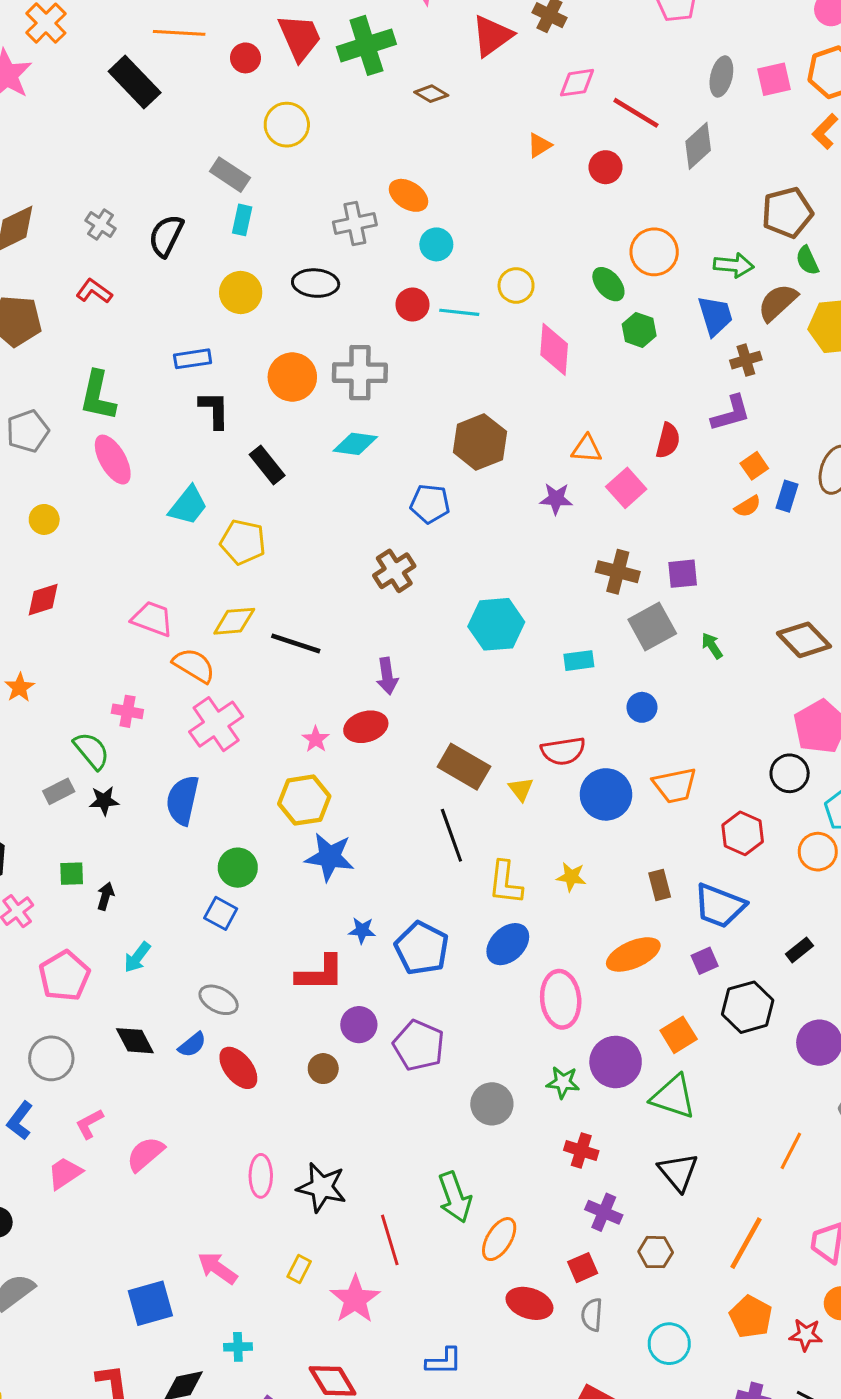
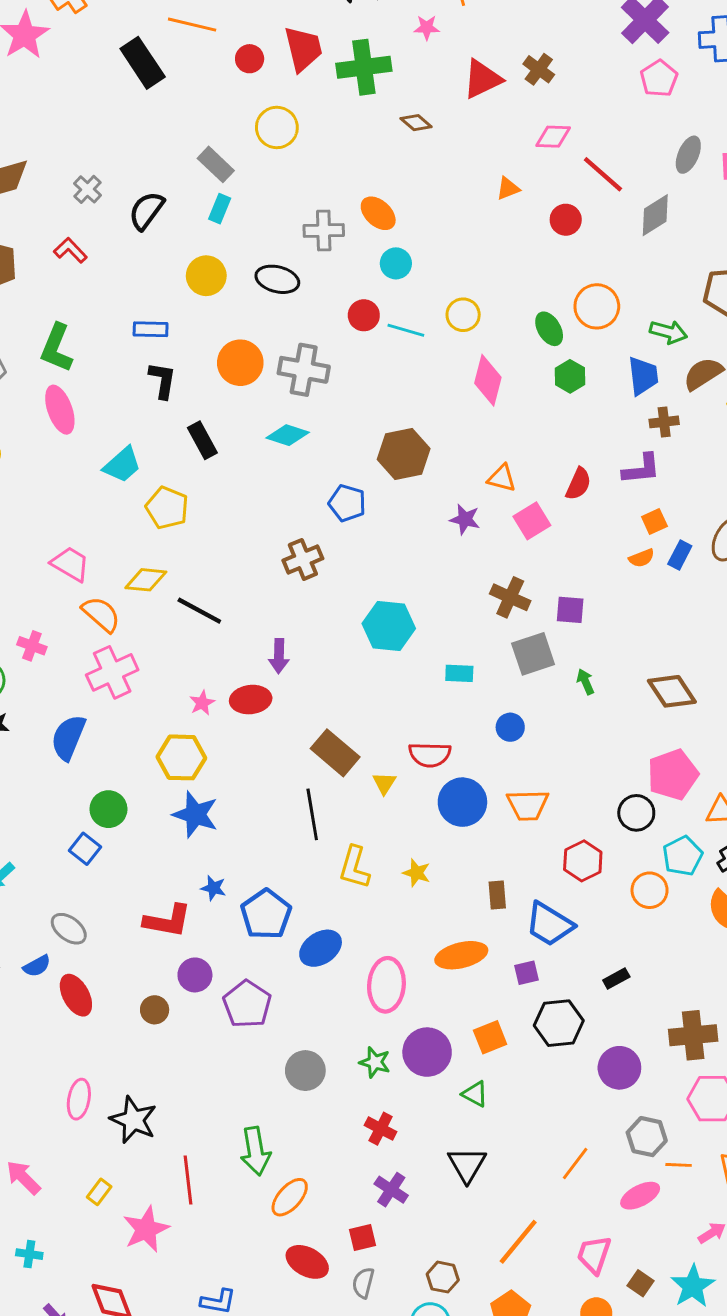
blue ellipse: (508, 944) -> (321, 948), moved
green triangle: (673, 1097) -> (475, 1094), size x0.6
brown hexagon: (656, 1252) -> (443, 1277), moved

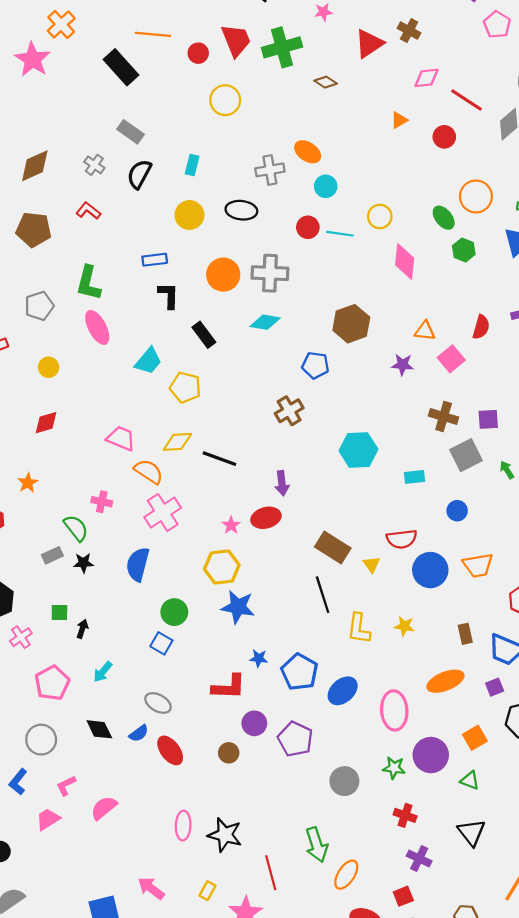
gray rectangle: (216, 164) -> (130, 132), moved

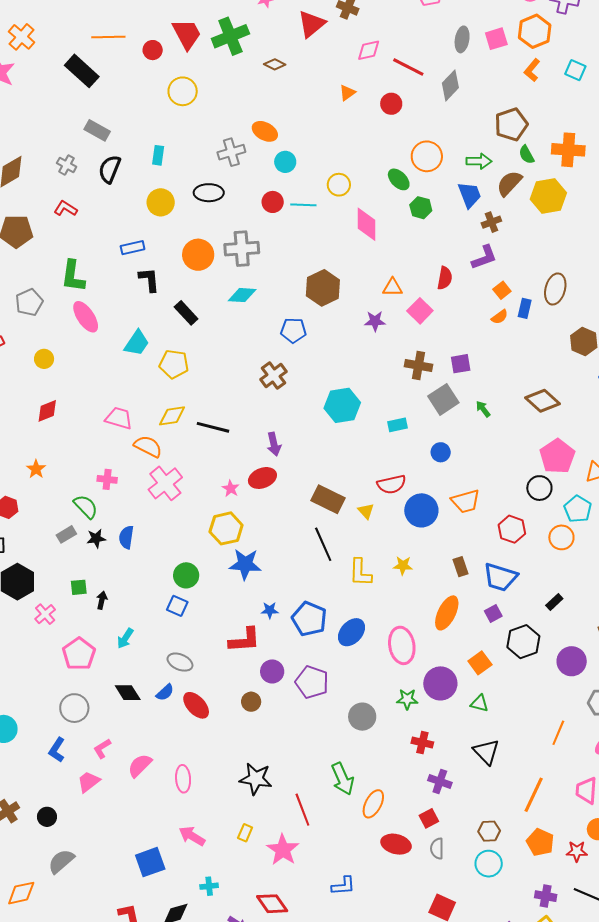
blue semicircle: (138, 564) -> (126, 537), moved, size x0.7
orange ellipse: (445, 681) -> (447, 613), turned -36
pink ellipse: (183, 826) -> (183, 779), moved

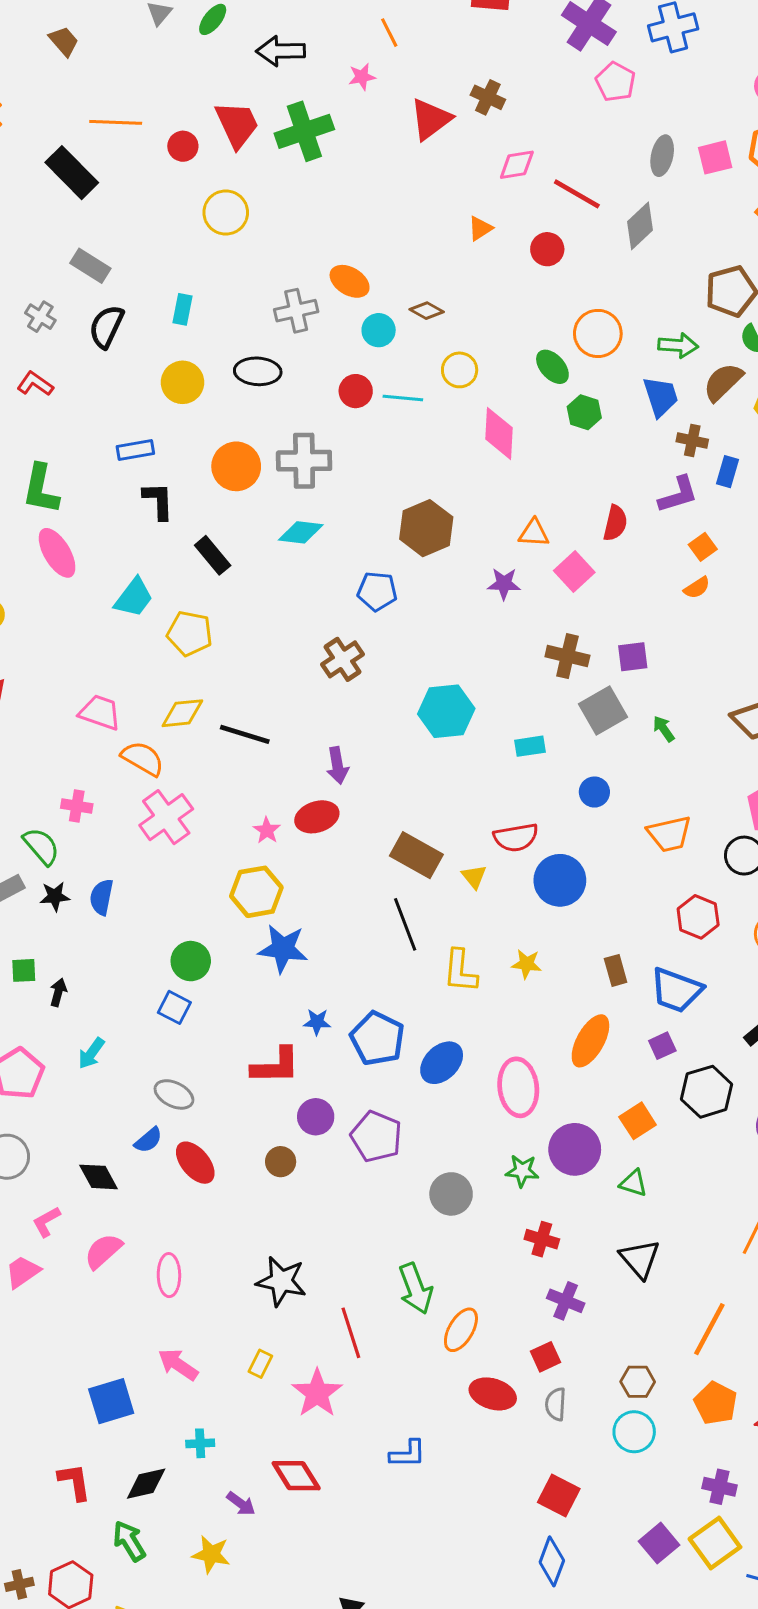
brown diamond: (275, 64) -> (427, 311), moved
brown cross: (491, 222) -> (692, 440), turned 30
blue rectangle: (525, 308) -> (727, 472), moved
orange trapezoid: (466, 501) -> (669, 834), moved
black diamond: (128, 693) -> (99, 1177), moved

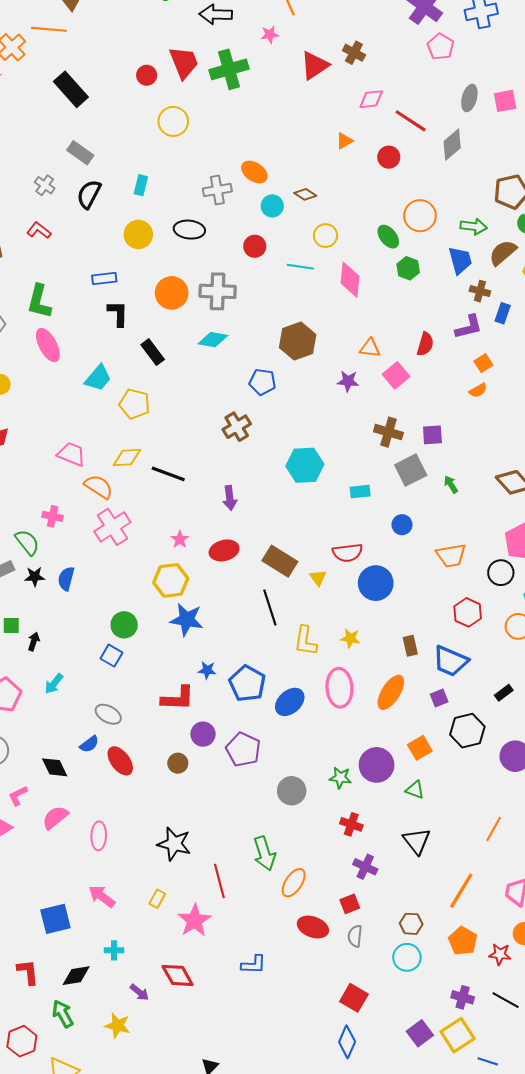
orange line: (116, 122) -> (49, 29), moved
cyan line: (403, 398) -> (300, 267), moved
red ellipse: (317, 817) -> (224, 550), moved
pink ellipse: (518, 1087) -> (339, 688), moved

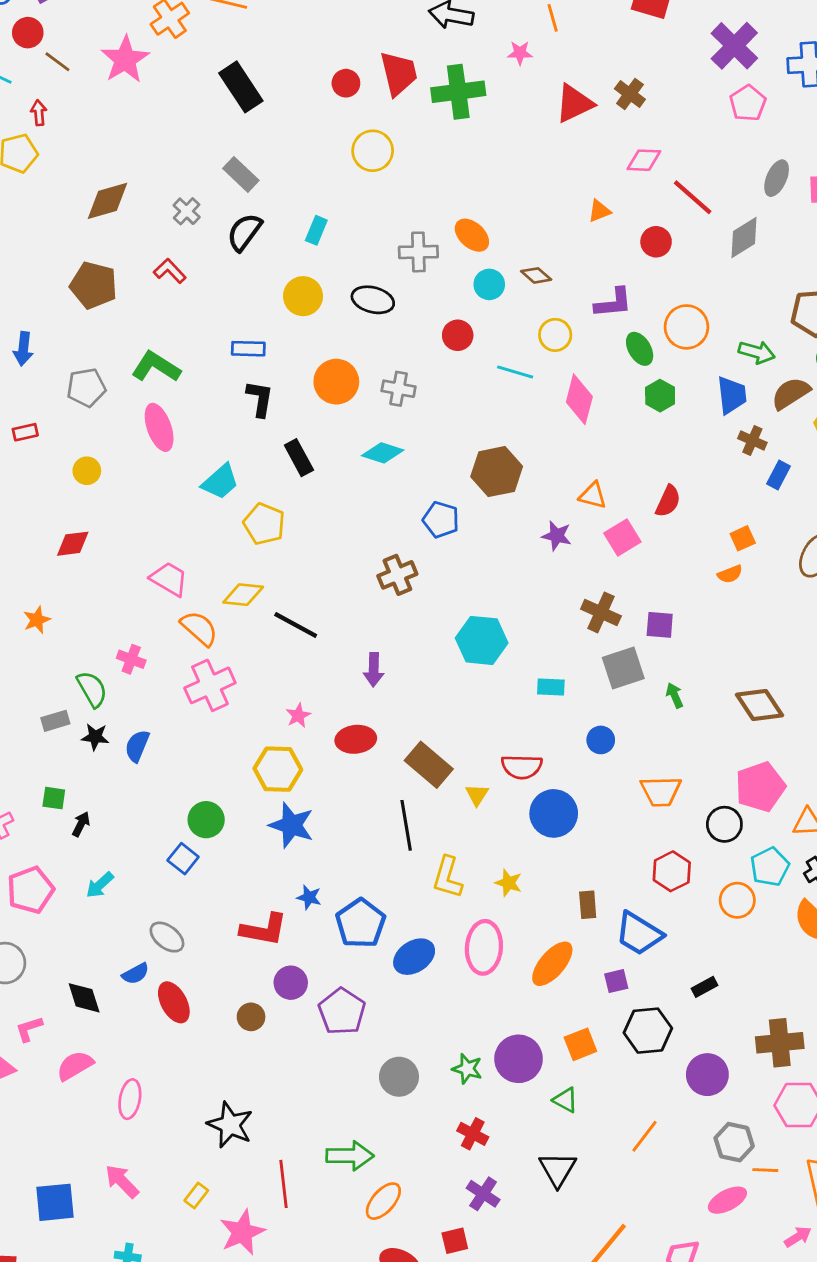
gray cross: (218, 291) -> (399, 389), size x0.7
green L-shape: (39, 301) -> (156, 367), turned 100
purple L-shape: (469, 327) -> (613, 303), moved
orange line: (494, 829) -> (644, 1136), moved
green arrow: (264, 853) -> (350, 1156), turned -80

